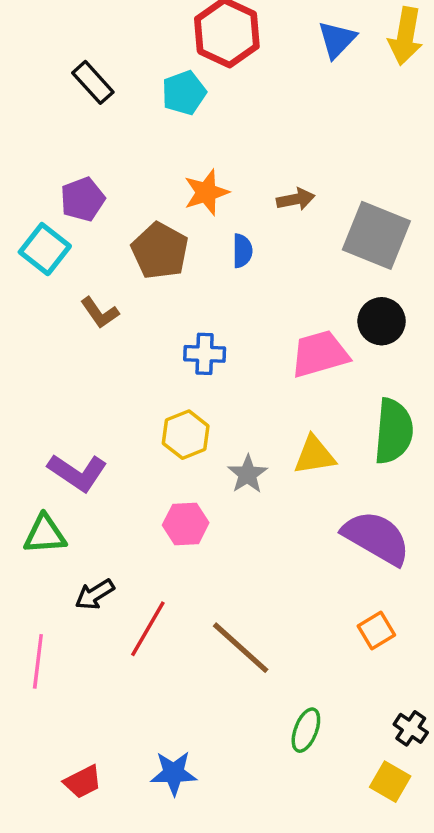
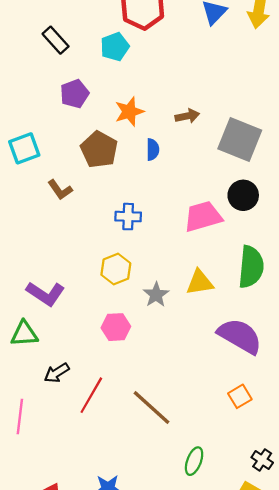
purple pentagon: (83, 199) -> (75, 94), moved
cyan square: (45, 249) -> (24, 148), turned 32

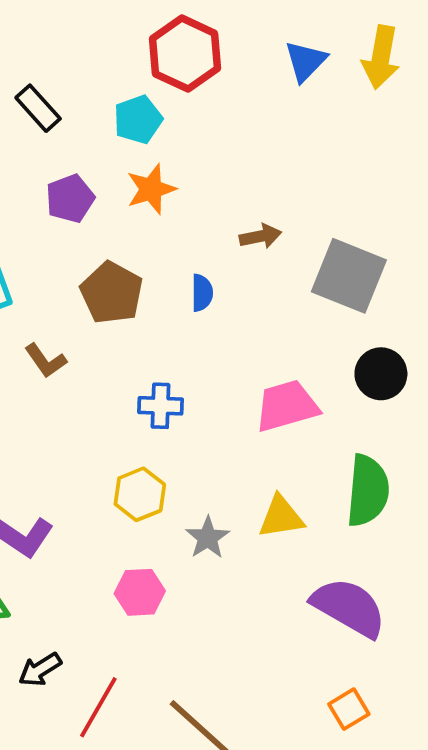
orange star: (129, 112) -> (151, 189), moved
black circle: (243, 195) -> (381, 374), moved

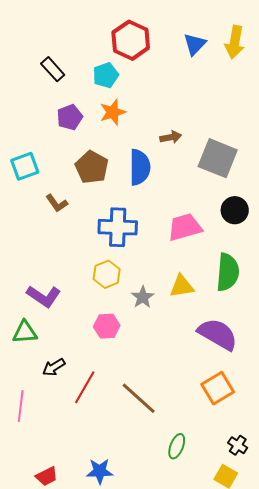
blue semicircle: (202, 293) -> (140, 167), size x1.8
blue cross: (161, 406) -> (118, 227), size x1.6
orange square: (349, 709) -> (218, 388), size x1.5

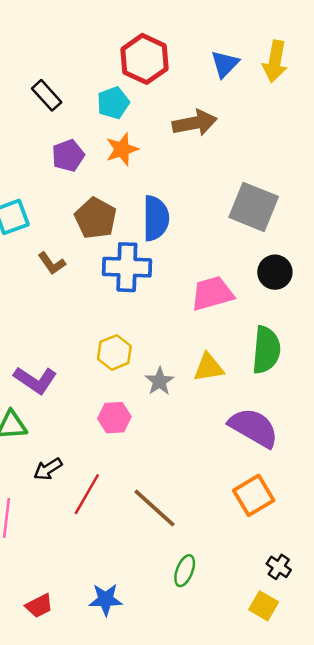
brown arrow: (171, 137) -> (195, 123), moved, size x1.6
blue cross: (118, 227) -> (127, 267), moved
green ellipse: (177, 446) -> (185, 571), moved

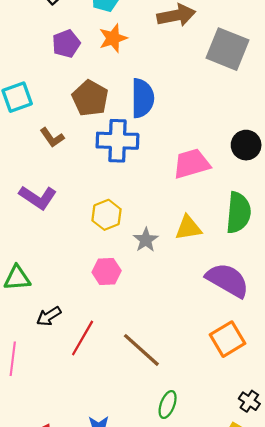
gray square: (254, 207) -> (228, 49), moved
purple L-shape: (35, 380) -> (38, 197), moved

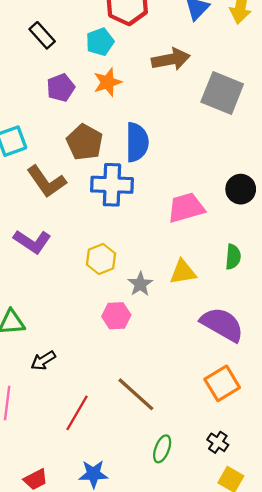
brown L-shape: (52, 137) -> (46, 181), size x1.6
green semicircle: (238, 213) -> (233, 257), size x0.6
pink hexagon: (107, 271) -> (116, 316), moved
red line: (83, 338) -> (77, 413), moved
black cross: (249, 401) -> (218, 442), moved

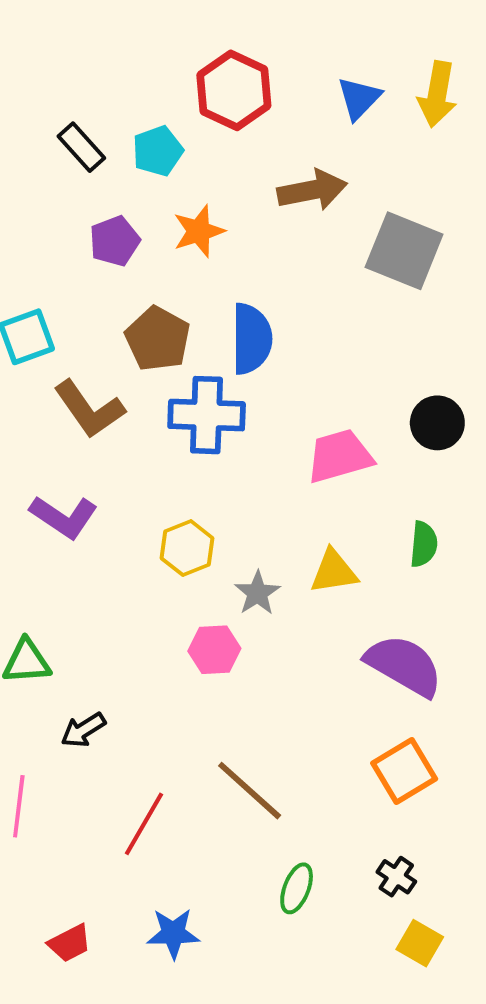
cyan pentagon: (100, 42) -> (158, 151), moved

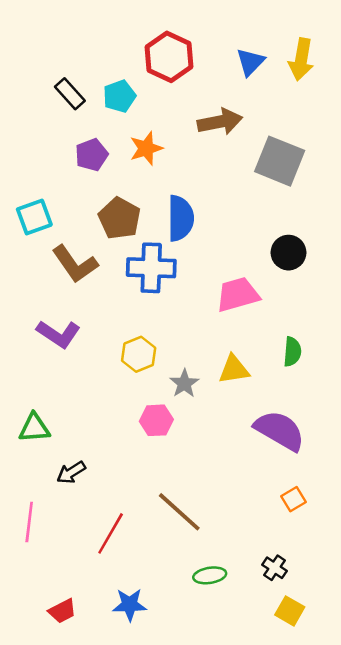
black circle: (437, 423) -> (288, 253), moved
orange square: (404, 771) -> (294, 499), moved, size x0.6
green ellipse: (297, 888) -> (210, 575), turned 60

